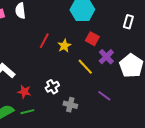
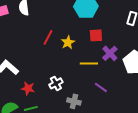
red square: (92, 39) -> (96, 35), turned -32
yellow line: (85, 67) -> (89, 63), turned -48
purple line: (104, 96) -> (101, 87), moved

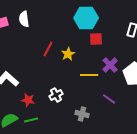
red square: (96, 35) -> (96, 39), moved
purple line: (101, 87) -> (109, 99), moved
gray cross: (74, 101) -> (82, 114), moved

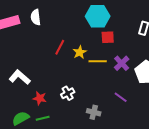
yellow line: (89, 75) -> (98, 61), moved

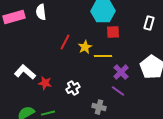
purple cross: (122, 63) -> (121, 72), moved
purple line: (121, 97) -> (118, 91), moved
red star: (40, 98) -> (45, 83), moved

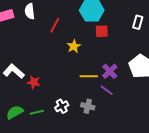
red line: (65, 42) -> (55, 25), moved
yellow line: (103, 56) -> (89, 76), moved
white cross: (73, 88) -> (62, 106), moved

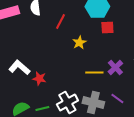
purple line: (107, 90) -> (117, 98), moved
white cross: (62, 106) -> (67, 102), size x1.5
gray cross: (88, 106) -> (93, 102), size x1.5

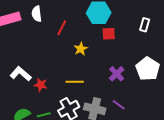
yellow line: (94, 72) -> (75, 82), moved

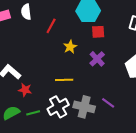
purple cross: (117, 74) -> (97, 59), moved
red star: (41, 85) -> (25, 90), moved

